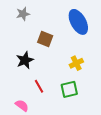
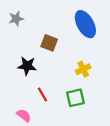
gray star: (23, 14) -> (16, 19), moved
black star: (25, 60) -> (27, 66), turned 30

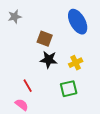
black star: (27, 66) -> (49, 60), moved
red line: (42, 95) -> (28, 86), moved

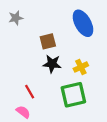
brown square: (45, 39) -> (48, 41), turned -35
green square: (69, 89) -> (73, 95), size x1.4

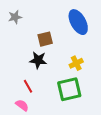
black star: (52, 64) -> (38, 60), moved

